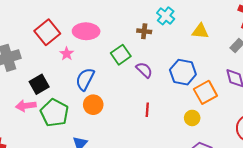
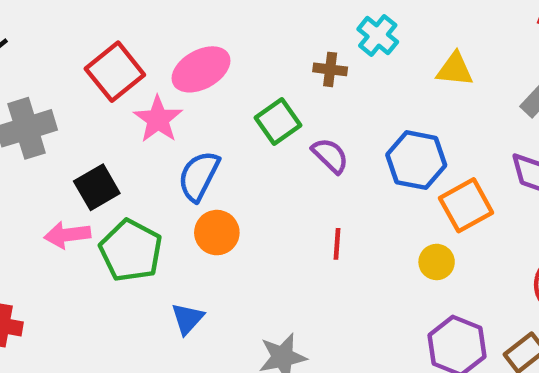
pink ellipse: (86, 31) -> (201, 69), turned -30
pink star: (67, 54) -> (158, 119), size x1.5

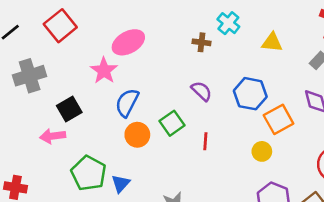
red square: (115, 72) -> (60, 26), moved
green square: (278, 122) -> (172, 123), moved
green pentagon: (131, 251) -> (89, 173), moved

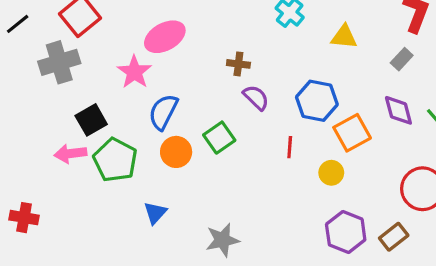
brown cross: (202, 42) -> (238, 64), moved
gray cross: (30, 76) -> (59, 62), moved
red line: (205, 141) -> (290, 147), moved
green pentagon: (89, 173) -> (115, 160), moved

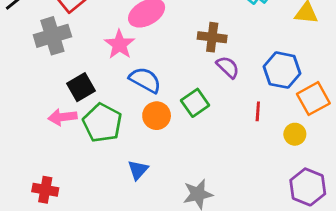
brown cross: (238, 64) -> (212, 37), size x1.4
blue semicircle: (163, 112) -> (145, 80), turned 92
red cross: (24, 218) -> (45, 190), moved

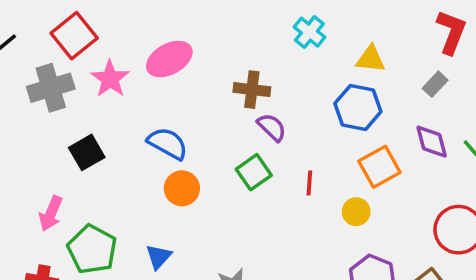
pink star: (119, 44) -> (110, 79), moved
blue hexagon: (282, 70) -> (358, 108), moved
green square: (195, 103) -> (254, 172), moved
pink arrow: (62, 117) -> (51, 213), moved, turned -60
green pentagon: (102, 123) -> (92, 249), moved

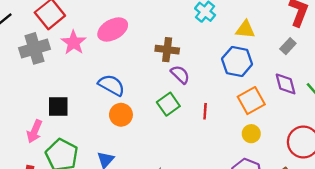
black square: (87, 152) -> (58, 106), moved, turned 30
yellow circle: (356, 212) -> (251, 134), moved

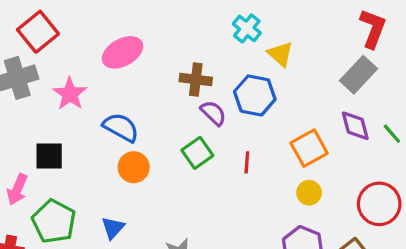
yellow triangle: (245, 29) -> (280, 54), moved, turned 36
pink star: (74, 43) -> (70, 94), moved
gray rectangle: (288, 46) -> (358, 75), size x1.6
blue hexagon: (237, 61) -> (255, 95), moved

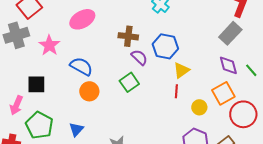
yellow triangle: (280, 54) -> (181, 70), moved, turned 42
orange square: (309, 148) -> (223, 93), moved
red line: (247, 162) -> (176, 91), moved

